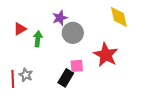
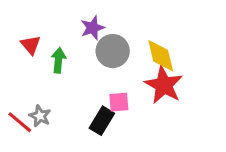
yellow diamond: (119, 17) -> (161, 56), moved
red triangle: (20, 29) -> (31, 45), turned -40
red line: (13, 79) -> (20, 122), turned -48

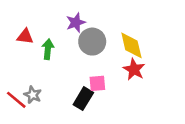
red triangle: (31, 45) -> (25, 36), turned -42
red star: (164, 85) -> (134, 69), size x0.7

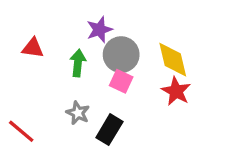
green arrow: (48, 49) -> (78, 63), moved
pink square: (97, 83) -> (121, 81), moved, turned 30
gray star: (33, 95) -> (78, 113), moved

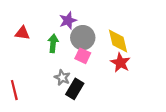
gray star: (78, 113) -> (62, 77), moved
red line: (21, 131) -> (14, 90), turned 36

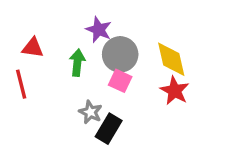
purple star: (68, 21) -> (99, 30), turned -30
red line: (14, 90) -> (21, 84), moved

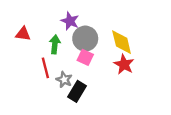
red line: (21, 84) -> (45, 68), moved

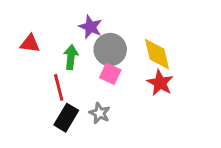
gray star: (64, 80) -> (100, 113), moved
black rectangle: (77, 91) -> (66, 118), moved

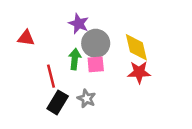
green arrow: (71, 57) -> (75, 59), moved
pink square: (110, 74) -> (96, 64), turned -30
red star: (160, 83) -> (139, 72), turned -30

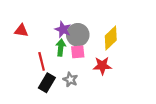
purple star: (79, 24) -> (63, 29), moved
yellow diamond: (136, 47) -> (111, 38), turned 60
red star: (139, 72) -> (102, 66), moved

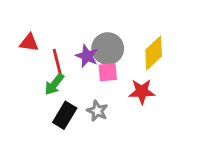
purple star: (63, 29) -> (87, 56), moved
green arrow: (61, 48) -> (54, 84), moved, turned -147
red line: (42, 61) -> (57, 62), moved

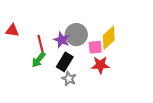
red triangle: (29, 43) -> (12, 30), moved
pink square: (108, 72) -> (95, 47), moved
black rectangle: (65, 115) -> (65, 62), moved

